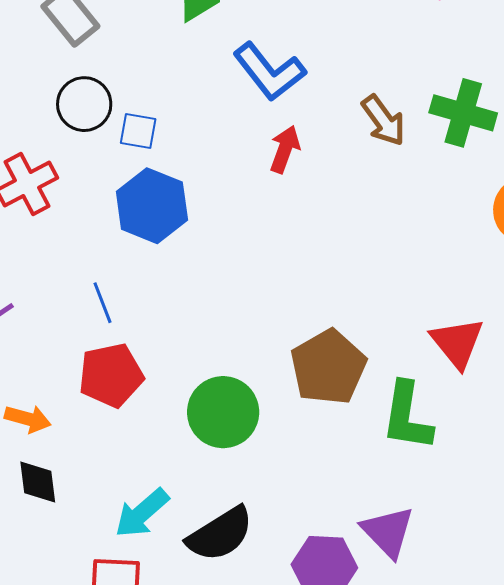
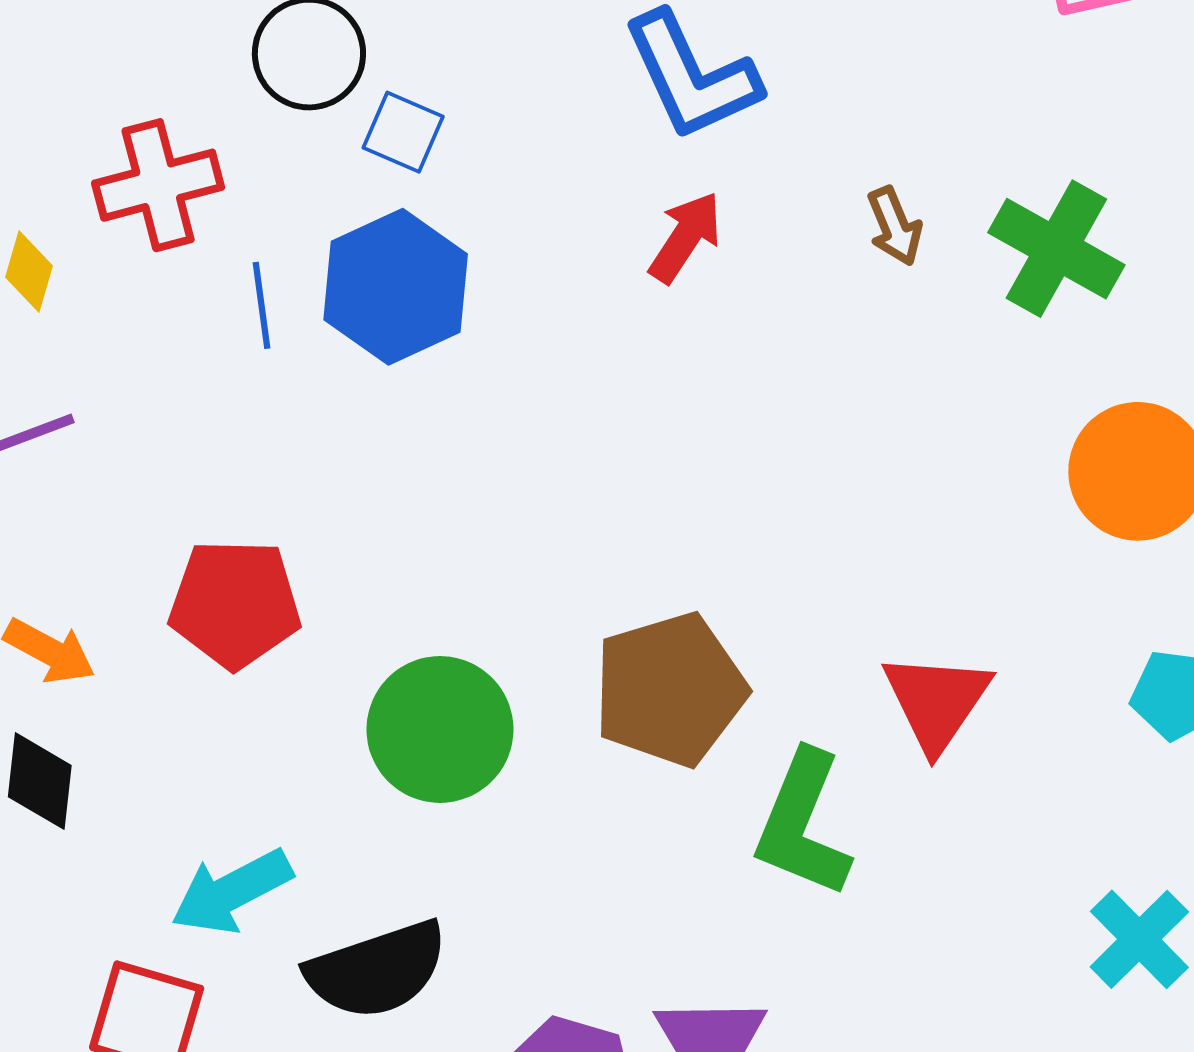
brown arrow: (383, 120) -> (895, 226), size x0.7
blue line: (102, 303) -> (261, 305), moved

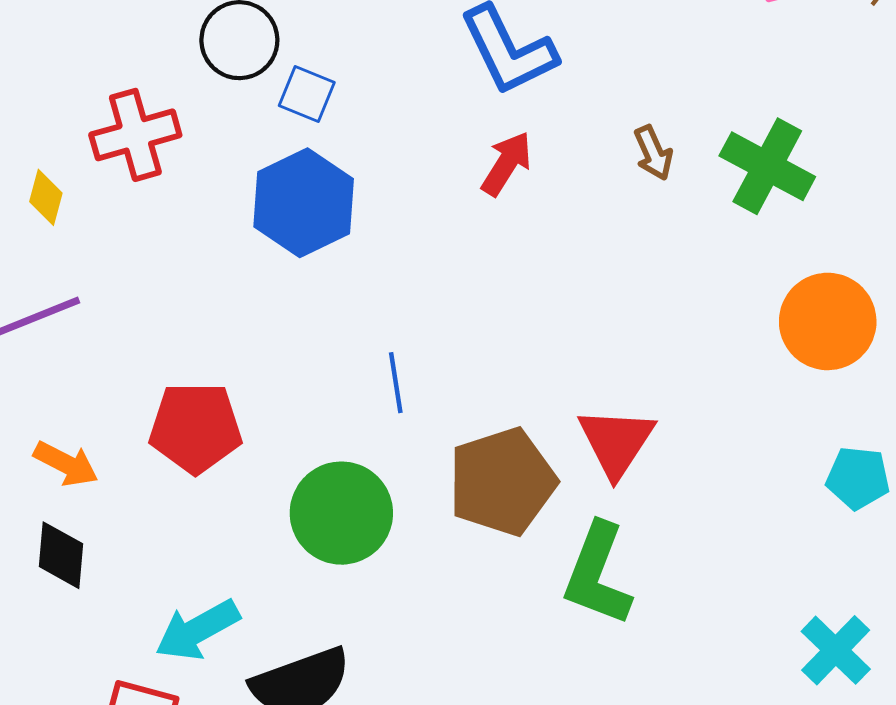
blue line: (261, 305) -> (396, 383), moved
red triangle: (937, 701) -> (616, 442), moved

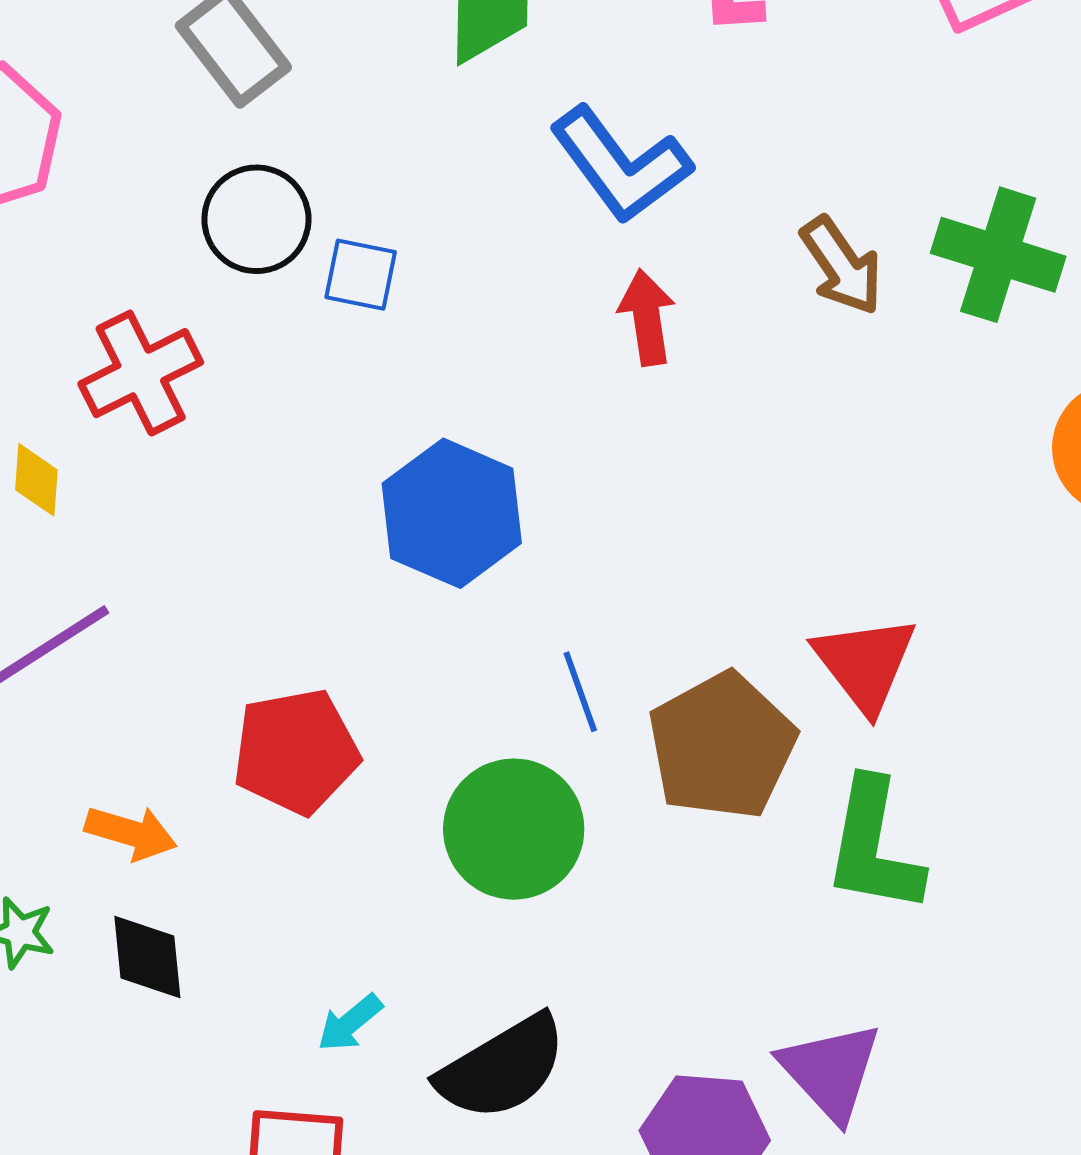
brown arrow: (653, 153) -> (842, 266), size x1.4
red arrow: (507, 164) -> (647, 317), turned -30
blue hexagon: (304, 203) -> (452, 513), moved
blue line: (396, 383) -> (580, 692), moved
cyan arrow: (197, 630) -> (350, 1023), size x0.6

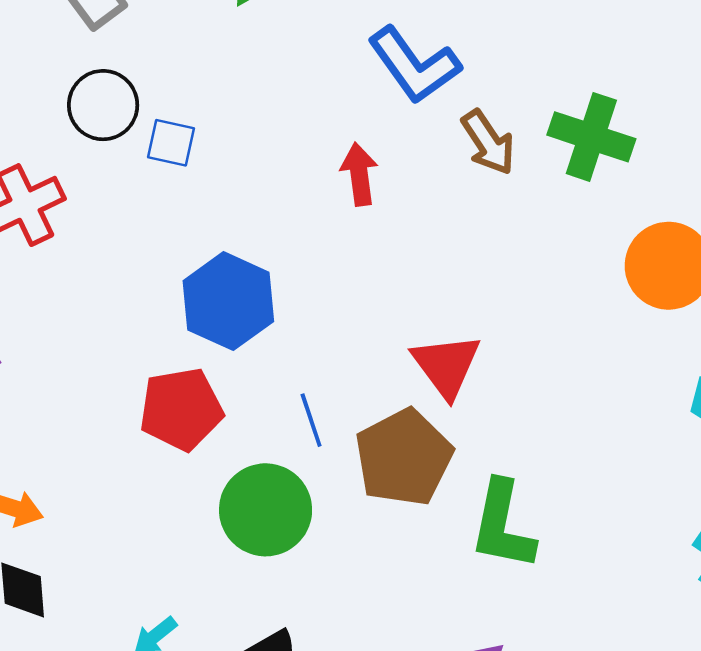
blue L-shape: (621, 165) -> (414, 65), moved
red triangle: (865, 664) -> (446, 366), moved
red pentagon: (296, 751) -> (181, 409), moved

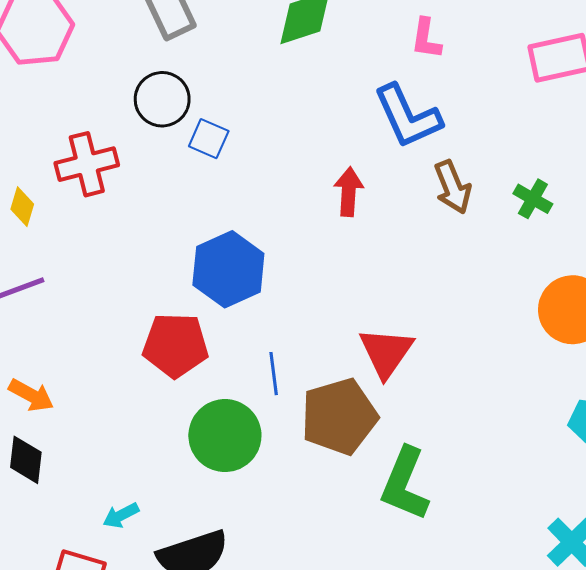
green cross: (591, 137) -> (533, 199), size x0.6

